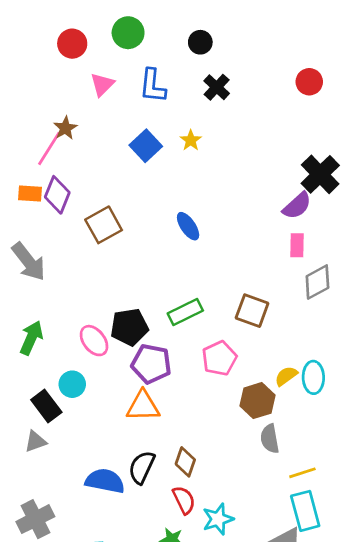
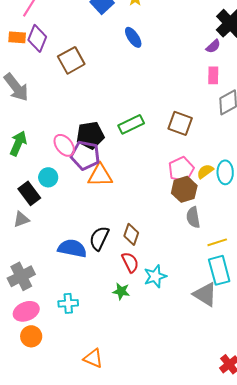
purple semicircle: (297, 206) -> (213, 46), size x0.7
blue ellipse: (188, 226) -> (133, 37), moved
pink pentagon: (219, 358) -> (181, 169), moved
purple pentagon: (151, 364) -> (85, 155), moved
orange triangle: (143, 406) -> (100, 175), moved

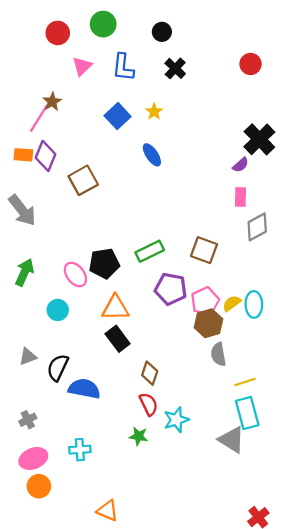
purple pentagon: (85, 155) -> (171, 289), moved
black rectangle: (29, 193) -> (118, 339), moved
black semicircle: (99, 238) -> (58, 368), moved
gray cross: (21, 276) -> (28, 420), size x0.6

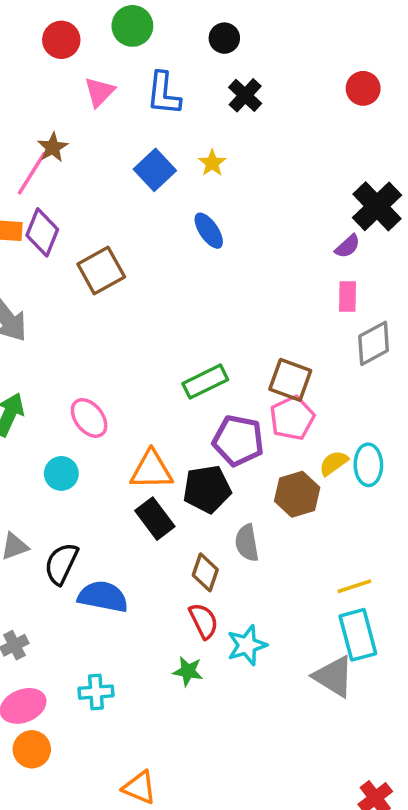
black pentagon: (104, 263) -> (207, 489), moved
pink pentagon: (205, 301) -> (292, 418), moved
gray semicircle: (218, 354) -> (247, 543), moved

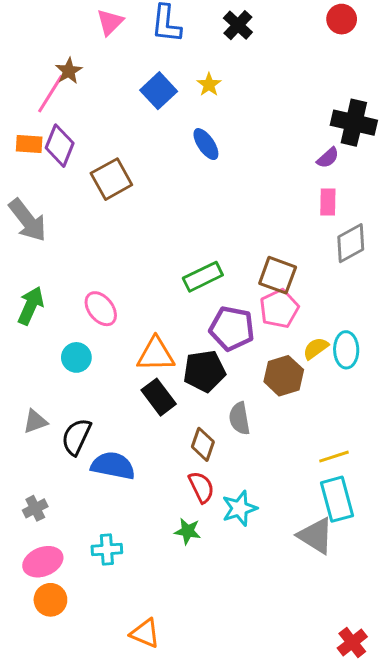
black cross: (377, 206) -> (354, 123), turned -33

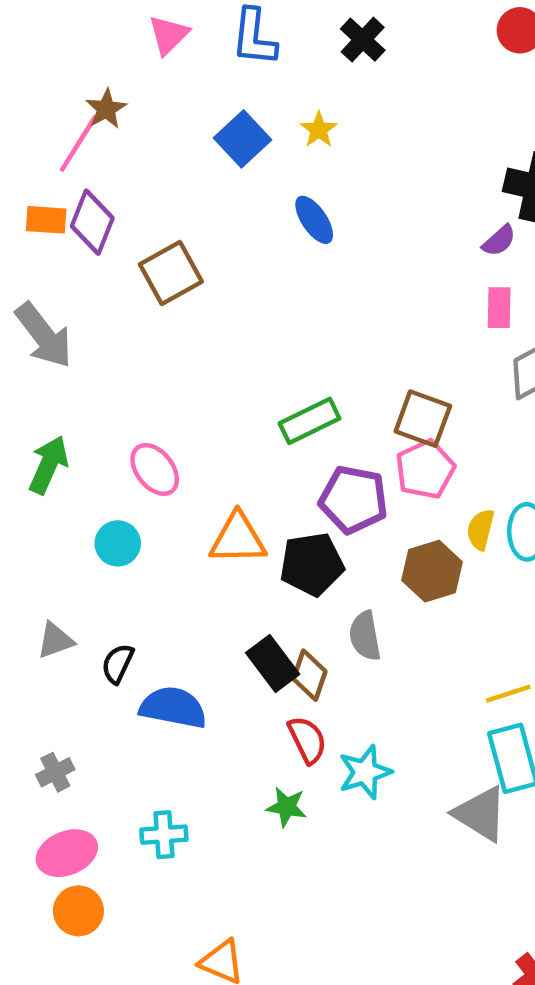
yellow semicircle: (316, 348) -> (481, 530), turned -40
black rectangle: (159, 397) -> (273, 664), moved
black semicircle: (76, 437) -> (118, 664), size x0.7

